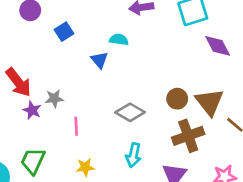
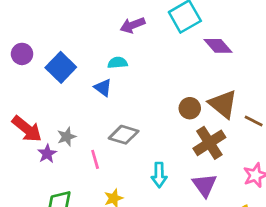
blue square: (64, 32) -> (61, 67), size x1.5
purple star: (32, 110) -> (47, 154), turned 30
gray diamond: (130, 112) -> (124, 135), moved

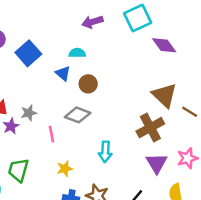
brown circle: (190, 108) -> (88, 84), moved
purple triangle: (205, 185) -> (157, 163), moved

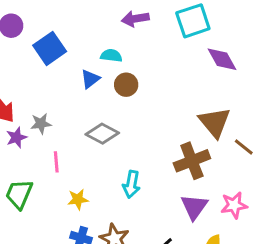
blue triangle: (63, 73) -> (90, 79), turned 35
brown circle: (88, 84) -> (126, 85), moved
pink line: (52, 134) -> (56, 162), moved

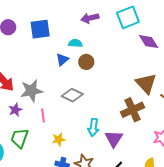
blue square: (50, 48) -> (40, 29), moved, turned 30
gray star: (41, 124) -> (31, 91), size x1.6
purple star: (16, 137) -> (15, 110), moved
purple triangle: (194, 207) -> (114, 139), moved

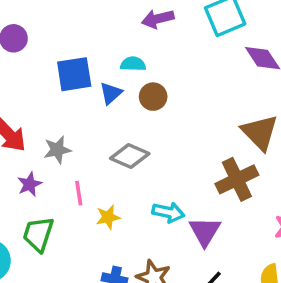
blue square: (40, 29) -> (74, 74), moved
gray star: (31, 91) -> (57, 150), size x0.7
cyan arrow: (93, 127) -> (168, 212), turned -84
yellow star: (59, 139) -> (108, 217), moved

